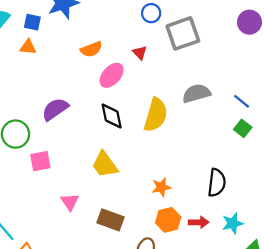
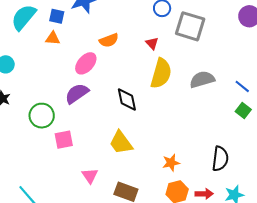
gray square: (183, 33) -> (190, 26), turned 36
pink ellipse: (112, 75) -> (86, 63), moved
yellow semicircle: (156, 115) -> (161, 73), moved

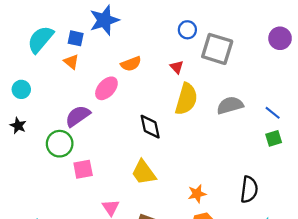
orange triangle: (53, 38) -> (71, 62), turned 35
purple semicircle: (77, 93) -> (78, 116), moved
green square: (243, 111) -> (274, 138), turned 35

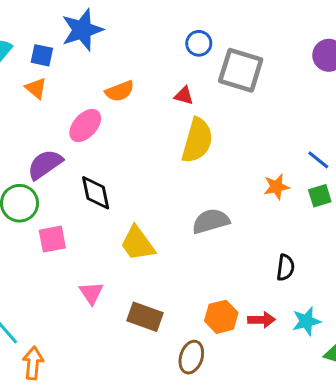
red triangle: (177, 67) -> (184, 96), turned -32
gray semicircle: (230, 105) -> (211, 221), moved
black diamond: (150, 127) -> (96, 193), moved
black semicircle: (249, 189) -> (285, 267), size x0.7
orange star: (197, 194) -> (276, 187), moved

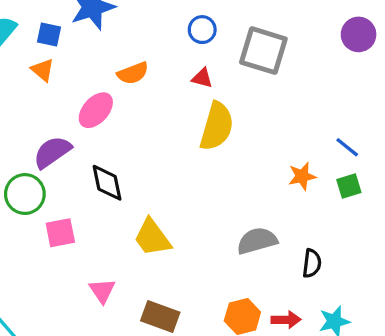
blue circle: (199, 43) -> (202, 30), moved
gray semicircle: (211, 221) -> (257, 241), moved

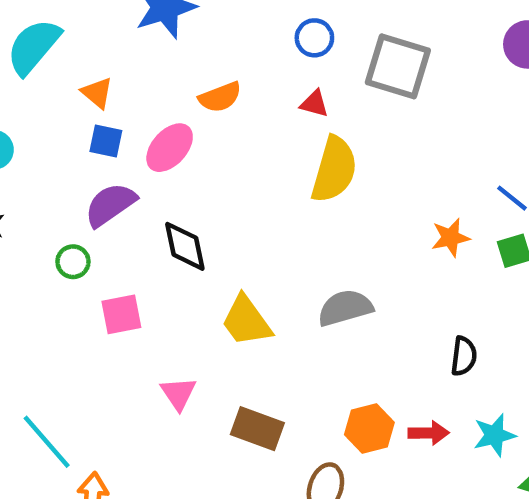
blue square: (49, 34) -> (106, 141), moved
green circle: (25, 194) -> (73, 262), size x0.6
gray semicircle: (257, 241) -> (345, 308), moved

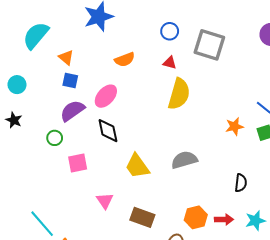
pink ellipse: (170, 148) -> (106, 96), moved

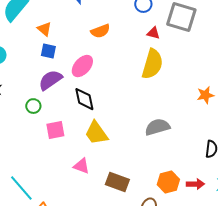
red triangle: (170, 63) -> (153, 33), moved
yellow trapezoid: (137, 166) -> (96, 133), moved
pink triangle: (105, 201) -> (81, 166), turned -36

